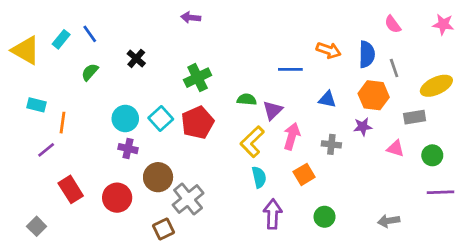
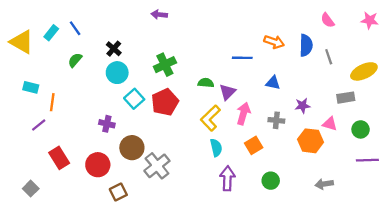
orange hexagon: (374, 95) -> (310, 141), moved
cyan circle: (125, 118) -> (117, 73), moved
brown square: (163, 229) -> (118, 192), moved

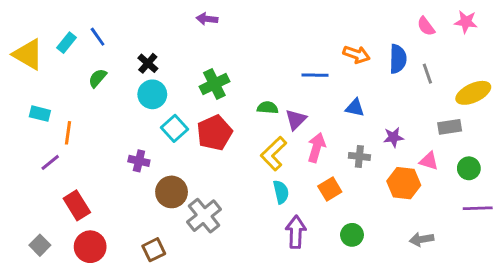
pink star: (370, 20) -> (466, 22), moved
red circle: (98, 165) -> (90, 247), moved

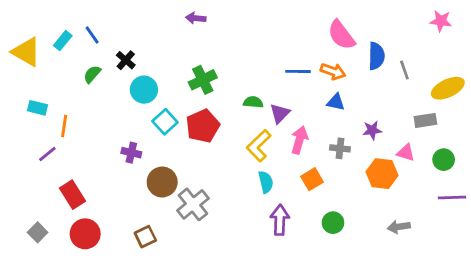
pink semicircle: (426, 26) -> (341, 35), moved, size x1.6
orange arrow: (356, 54) -> (333, 71), moved
black cross: (148, 63) -> (126, 60), moved

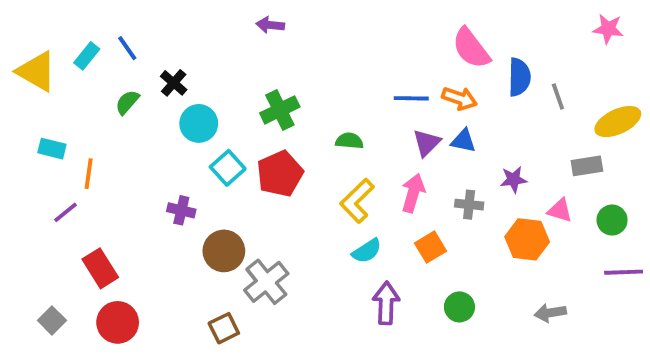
purple triangle: (280, 113) -> (427, 143), moved
cyan semicircle: (266, 182) -> (367, 251), turned 70
brown square: (145, 237) -> (224, 328), moved

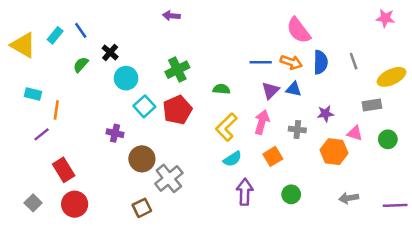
blue semicircle: (519, 77) -> (321, 62), moved
purple line: (624, 272) -> (395, 205), moved

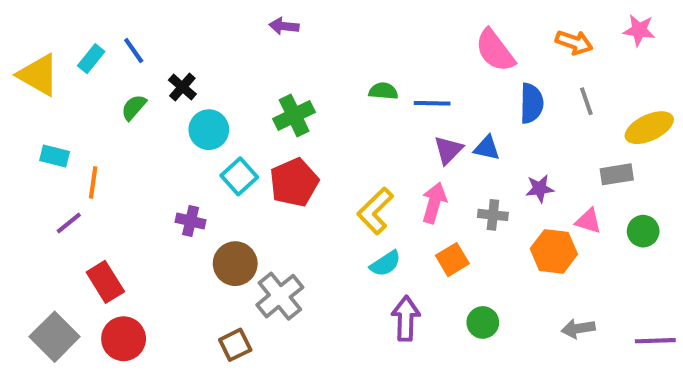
orange arrow: (291, 62) -> (574, 42), moved
green semicircle: (221, 89) -> (383, 91), moved
gray square: (33, 203) -> (55, 337), size x1.6

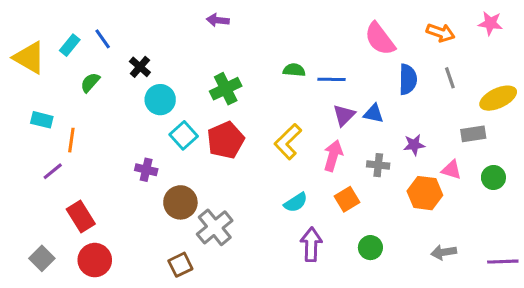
green semicircle: (134, 107) -> (90, 82), moved
yellow L-shape: (375, 211) -> (288, 142), moved
gray square: (55, 337) -> (42, 258), size x0.7

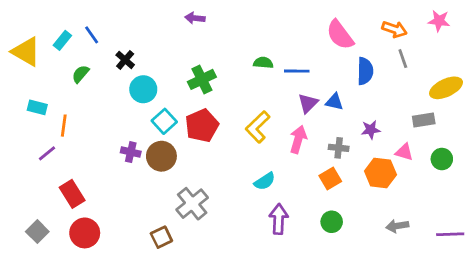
gray line: (450, 78) -> (403, 59), moved
orange square: (347, 199) -> (330, 179), moved
brown circle: (180, 202) -> (161, 156), moved

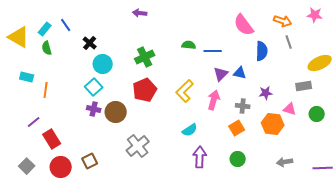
green semicircle: (81, 74) -> (47, 48), moved, turned -56
cyan square: (164, 121) -> (94, 87), moved
purple line: (47, 153) -> (34, 122), moved
brown square: (161, 237) -> (90, 161), moved

